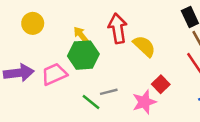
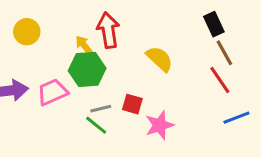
red arrow: (118, 28) -> (108, 30), moved
red square: (161, 84) -> (132, 104), moved, turned -30
gray line: (109, 92) -> (101, 109), moved

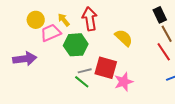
yellow arrow: (84, 45) -> (64, 20), moved
pink trapezoid: (52, 92) -> (51, 33), moved
red square: (132, 104) -> (106, 68), size x1.6

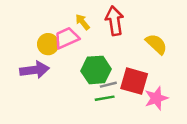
yellow circle: (36, 20) -> (48, 44), moved
green hexagon: (76, 45) -> (96, 70), moved
green line: (82, 82) -> (105, 98), turned -49

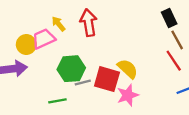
yellow semicircle: (156, 44) -> (128, 69), moved
green line: (105, 98) -> (57, 101), moved

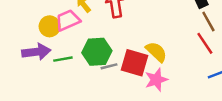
green line: (57, 101) -> (63, 59), moved

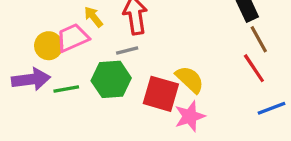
gray line: (109, 66) -> (127, 51), moved

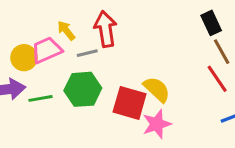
gray line: (127, 51) -> (87, 53), moved

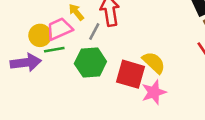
gray line: (87, 53) -> (94, 32), turned -48
green line: (41, 98) -> (54, 50), moved

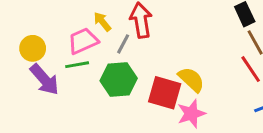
yellow circle: (40, 35) -> (33, 48), moved
purple arrow: (26, 63) -> (44, 79), turned 56

